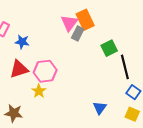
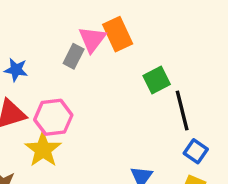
gray rectangle: (78, 33) -> (74, 56), moved
yellow star: (39, 91) -> (43, 150), size x1.5

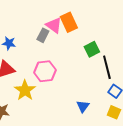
pink triangle: (92, 39) -> (54, 25), turned -30
pink hexagon: (53, 117) -> (45, 71), moved

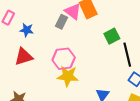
yellow star: (25, 90) -> (68, 76), moved, turned -30

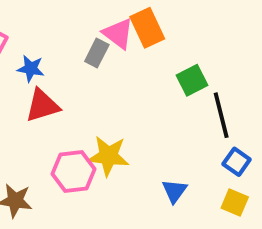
red triangle: (24, 57) -> (42, 105), moved
pink hexagon: (64, 59) -> (73, 171), moved

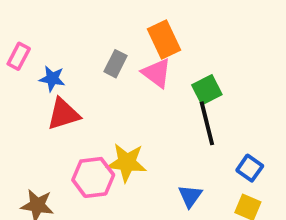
pink triangle: (118, 34) -> (157, 73), moved
black line: (221, 115) -> (207, 123), moved

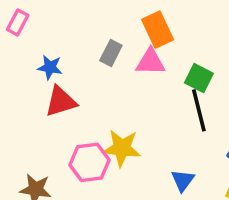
pink rectangle: (19, 56) -> (18, 22), moved
pink triangle: (157, 73) -> (150, 62), turned -36
green square: (207, 90) -> (199, 78), turned -36

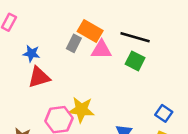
orange rectangle: (158, 30) -> (90, 31), moved, turned -35
black line: (199, 110) -> (135, 37), moved, turned -60

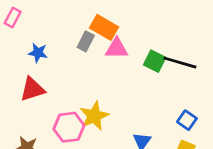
black line: (135, 37) -> (180, 63), moved
red triangle: (39, 77) -> (32, 89), moved
yellow star: (81, 110) -> (94, 116), turned -30

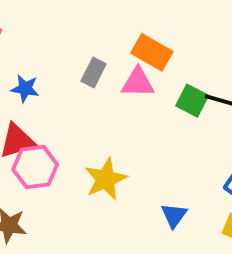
orange rectangle: (104, 27) -> (152, 52), moved
pink hexagon: (69, 127) -> (35, 167), moved

